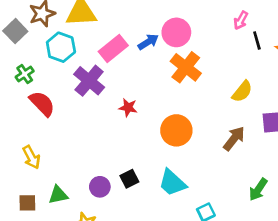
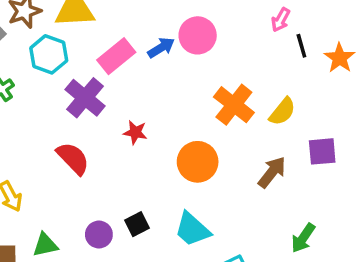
orange cross: (186, 67) -> (234, 105), moved
red semicircle: (42, 104) -> (73, 158), moved

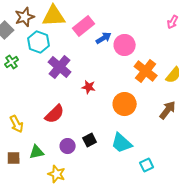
pink circle: (198, 35) -> (125, 45), moved
pink rectangle: (116, 56) -> (84, 26), moved
red semicircle: (73, 158) -> (55, 114), moved, turned 90

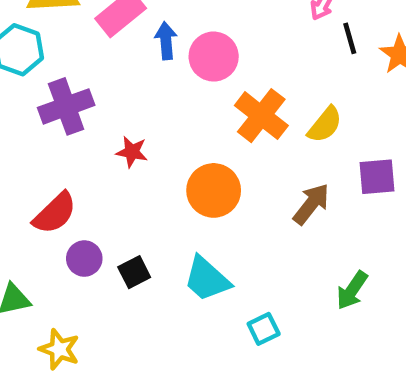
blue arrow: (104, 38) -> (166, 41), turned -63
purple cross: (60, 67) -> (66, 106), turned 30
purple circle: (68, 146) -> (84, 259), moved

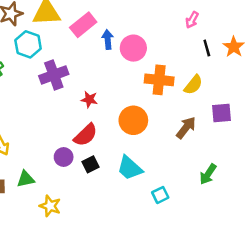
black line: (350, 38) -> (207, 48), moved
orange cross: (261, 116) -> (159, 80), turned -32
red semicircle: (55, 213) -> (86, 135), moved

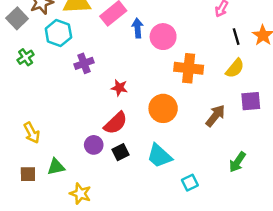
purple cross: (54, 75) -> (84, 63), size x0.7
yellow semicircle: (193, 85) -> (235, 68), moved

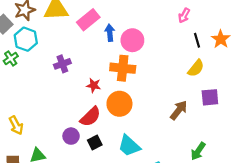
cyan hexagon: (58, 33) -> (26, 39), moved
orange cross: (189, 68) -> (123, 68), moved
orange circle: (163, 108) -> (119, 104), moved

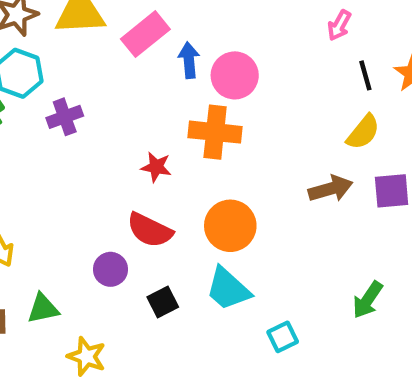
purple cross: (62, 64) -> (65, 117), moved
orange circle: (119, 104) -> (230, 226), moved
brown arrow: (179, 110) -> (331, 189), moved, turned 36
red semicircle: (90, 117) -> (150, 230), turned 70
black square: (95, 143) -> (163, 302), moved

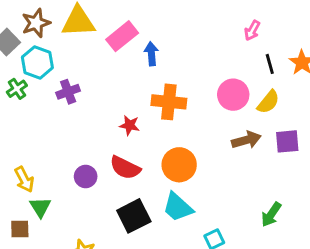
pink circle: (235, 75) -> (233, 95), moved
purple circle: (110, 269) -> (86, 176), moved
black square: (163, 302) -> (134, 216), size x1.6
green triangle: (43, 309) -> (40, 207), moved, turned -50

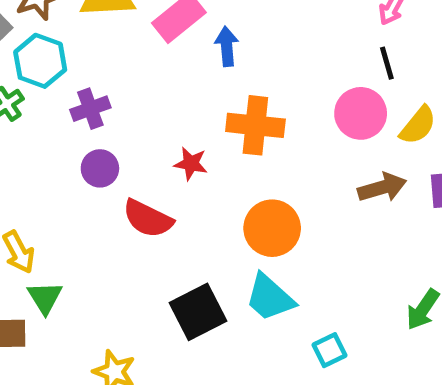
black line: (270, 64) -> (387, 63), moved
red semicircle: (125, 168) -> (148, 219), moved
purple circle: (86, 176) -> (100, 168), moved

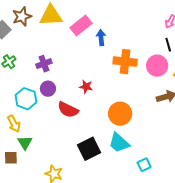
cyan hexagon: (40, 61) -> (26, 99), moved
orange cross: (255, 125) -> (125, 62), moved

